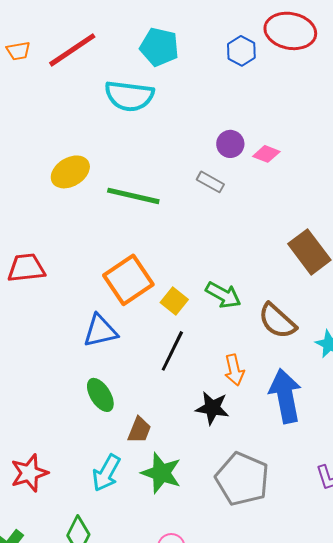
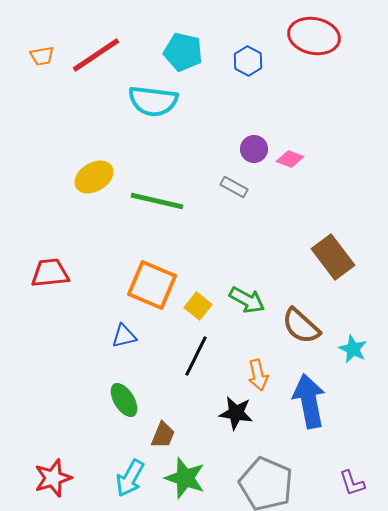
blue hexagon: (241, 51) -> (248, 61), moved
orange square: (128, 280) -> (152, 285), turned -33
blue triangle: (100, 331) -> (124, 336), size x0.7

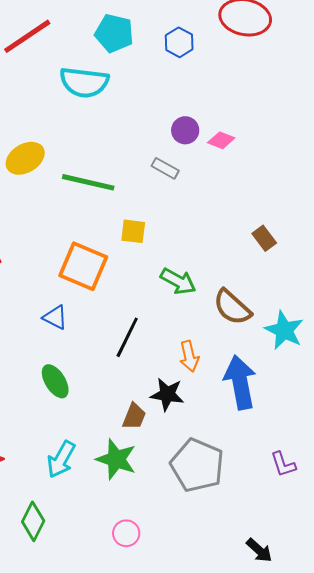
brown rectangle: (333, 257) -> (264, 238), size x0.6
yellow square: (198, 306) -> (133, 231), moved, turned -32
blue triangle: (124, 336) -> (55, 317), turned 40
cyan star: (353, 349) -> (284, 330), size x1.4
brown trapezoid: (163, 435) -> (134, 416), moved

